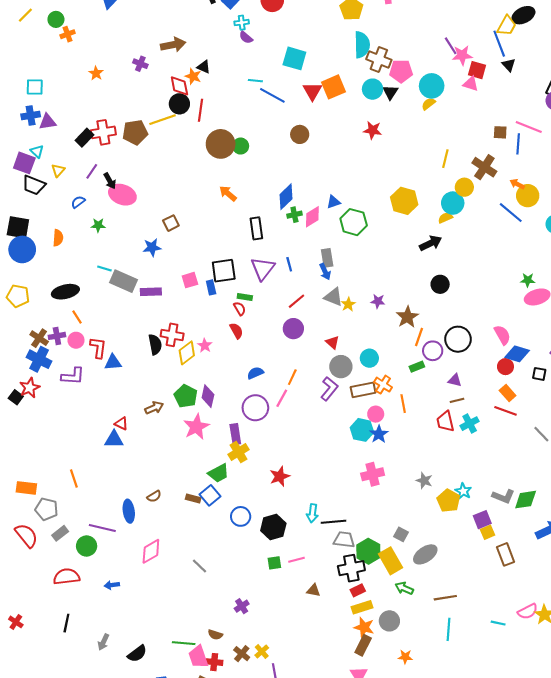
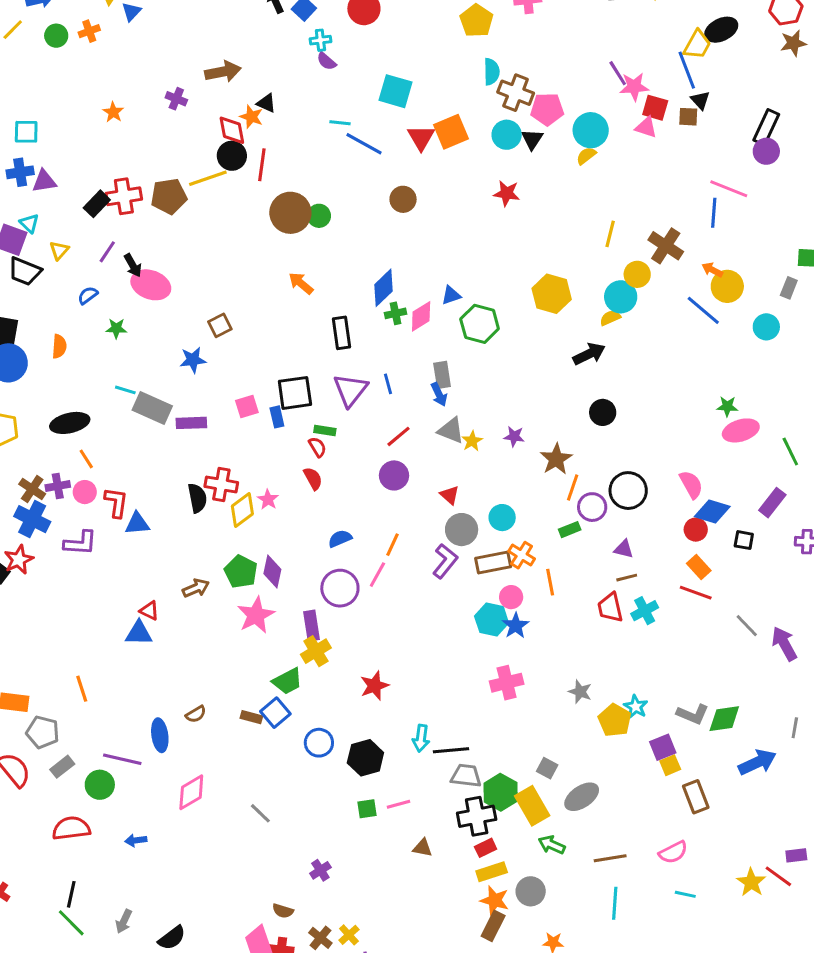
orange cross: (68, 34) -> (89, 31), moved
cyan semicircle: (362, 45) -> (492, 72), size x0.7
brown square: (500, 132) -> (688, 117), moved
pink semicircle: (528, 611) -> (673, 852), moved
green line: (184, 643) -> (71, 923), moved, turned 40

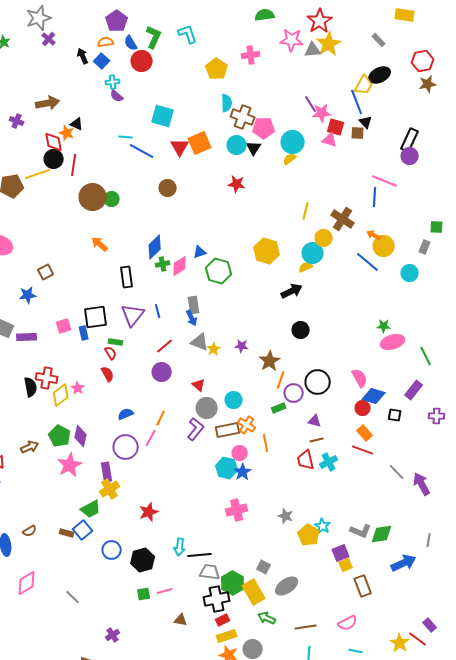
purple rectangle: (796, 855) -> (430, 625), turned 56

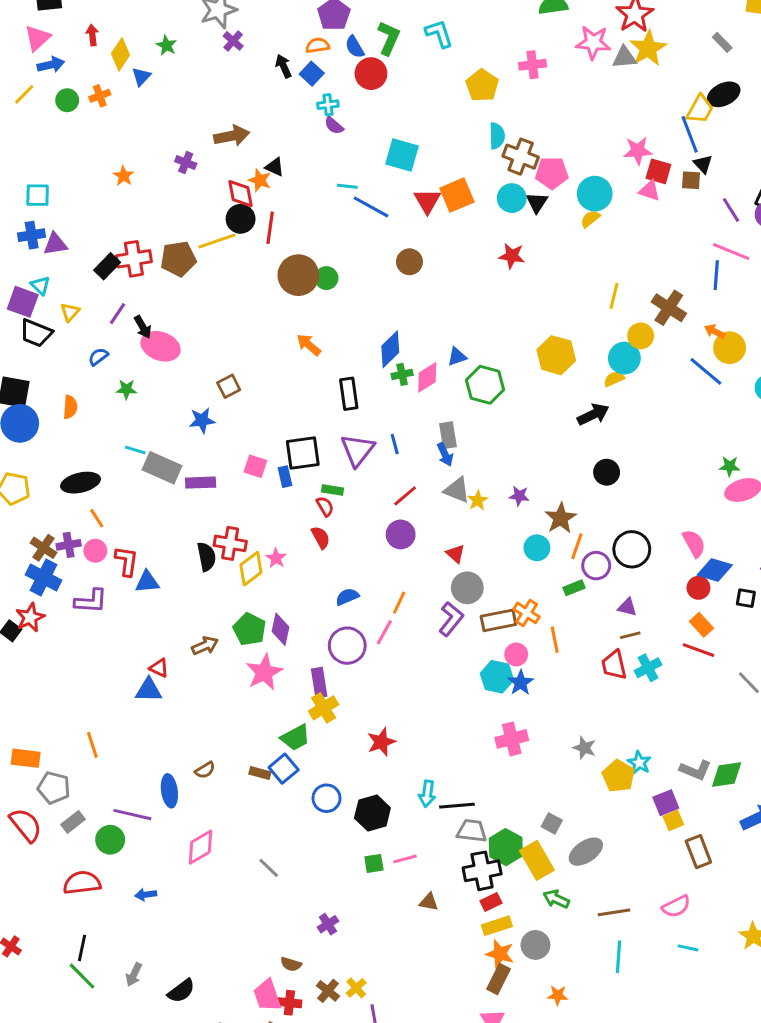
purple line: (311, 104) -> (731, 210), moved
pink square: (64, 326) -> (255, 466), turned 35
cyan circle: (234, 400) -> (537, 548), moved

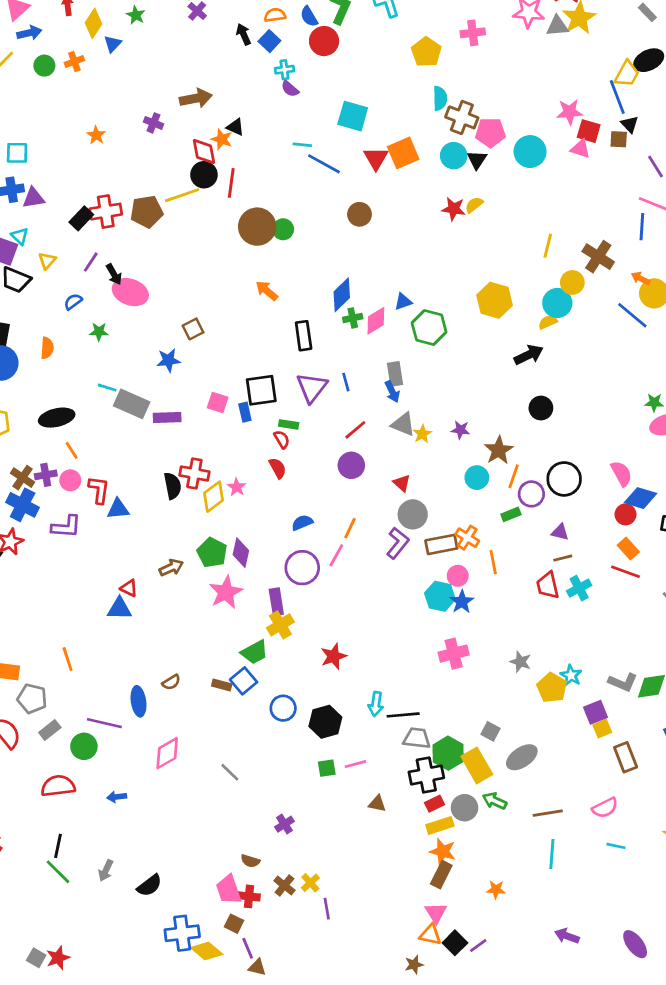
yellow semicircle: (590, 219) -> (474, 205), moved
gray circle: (535, 945) -> (465, 808), moved

